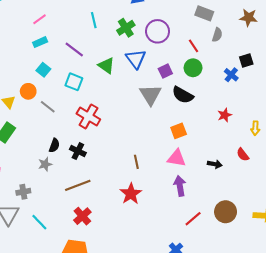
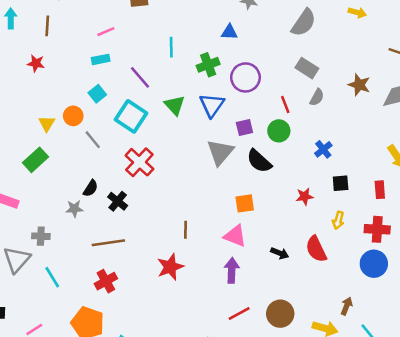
black square: (246, 60) -> (341, 183), moved
cyan square: (74, 82) -> (131, 116), size x1.4
red semicircle: (243, 155) -> (316, 249), size x1.5

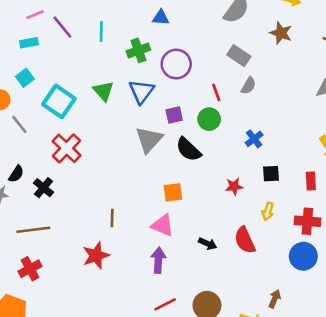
purple line: (140, 77) -> (62, 27), moved
brown star: (359, 85) -> (281, 33), moved

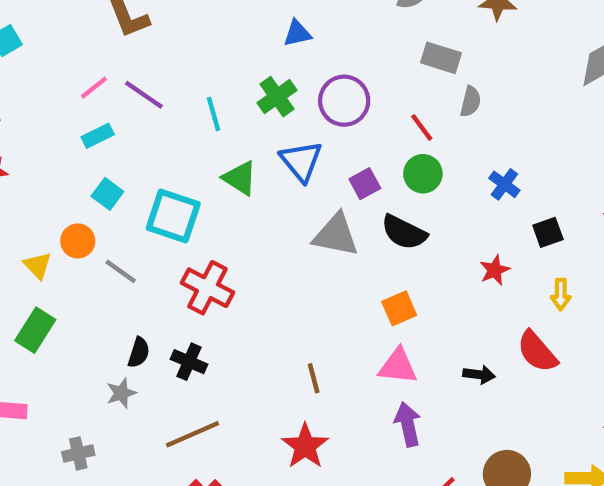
cyan line: (101, 32) -> (214, 114), moved
gray triangle: (149, 140) -> (336, 235), turned -44

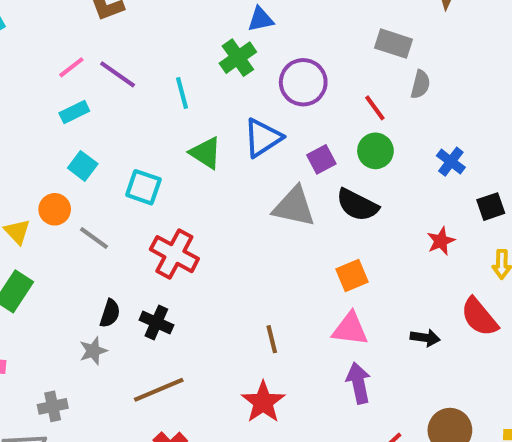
green cross: (277, 97) -> (238, 58), moved
blue triangle: (301, 161) -> (263, 138), turned 36
cyan square: (173, 216) -> (143, 187), size x0.7

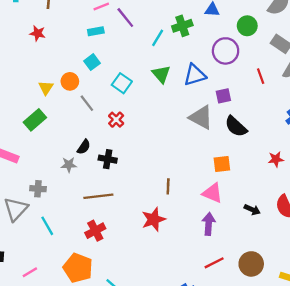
green cross: (238, 58) -> (182, 26), moved
cyan line: (182, 93) -> (158, 38), turned 30
green circle: (375, 151) -> (247, 26), moved
red cross: (174, 254) -> (116, 120), moved, size x0.6
black cross: (156, 322) -> (108, 159), turned -30

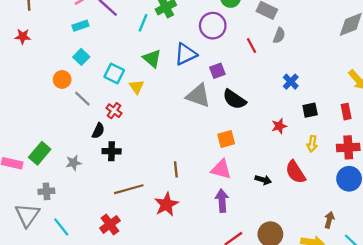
yellow triangle: (46, 88) -> (137, 87), moved
green rectangle: (35, 120) -> (40, 153), moved
black semicircle: (84, 147) -> (98, 131), moved
brown line: (98, 196) -> (129, 189), moved

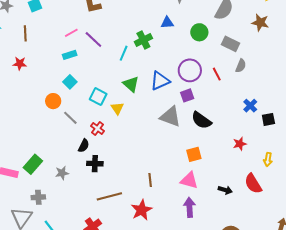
purple circle: (213, 26) -> (190, 70), moved
black square: (310, 110) -> (268, 119), moved

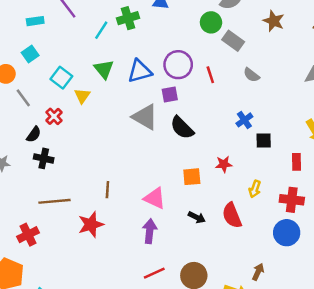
green circle: (199, 32) -> (211, 22), moved
gray semicircle: (241, 66) -> (251, 75), moved, turned 96
orange square: (194, 154) -> (192, 177), moved

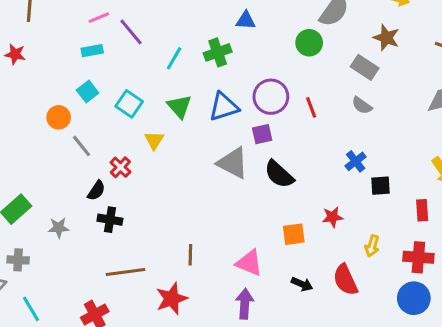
green cross: (128, 18) -> (218, 52), moved
gray rectangle: (233, 41) -> (365, 67), moved
cyan square: (61, 78) -> (129, 104), moved

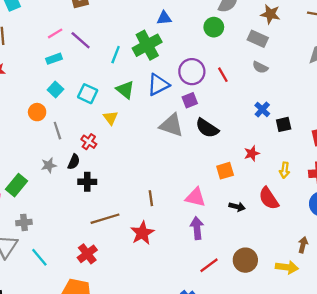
green cross: (218, 52) -> (147, 45), size x1.4
gray line: (81, 146) -> (57, 131), turned 30
gray star: (59, 228) -> (49, 165), moved

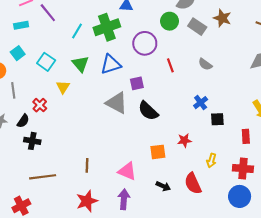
gray rectangle: (258, 39) -> (197, 27), moved
purple circle: (192, 72) -> (145, 43), moved
red star: (142, 233) -> (87, 201), moved

